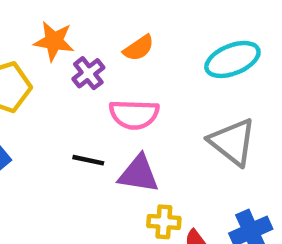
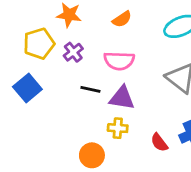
purple cross: (88, 73) -> (73, 52), moved
yellow cross: (164, 222) -> (118, 128), moved

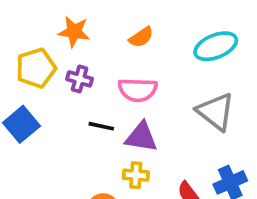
purple cross: (73, 52) -> (80, 79), turned -36

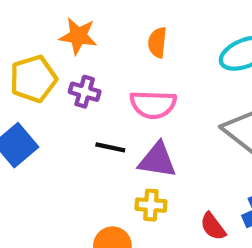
orange semicircle: (141, 37) -> (157, 42), turned 130

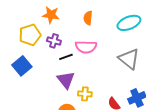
black line: (110, 147) -> (66, 57), moved, turned -32
purple triangle: (157, 160) -> (66, 80), moved, turned 42

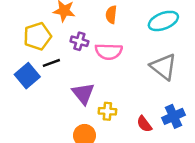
purple cross: (54, 41) -> (79, 41), moved
black line: (66, 57) -> (51, 63), moved

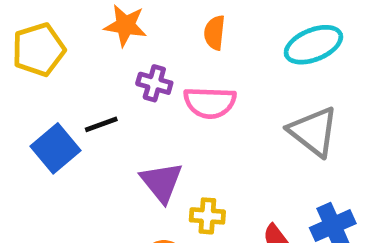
yellow pentagon: (37, 36) -> (39, 50), moved

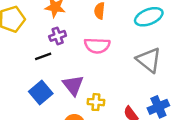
purple cross: (154, 83) -> (58, 36), moved, turned -35
blue square: (55, 148) -> (41, 92), moved

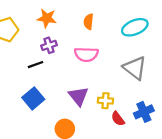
purple triangle: (73, 85) -> (78, 96), moved
yellow cross: (96, 102) -> (105, 101), moved

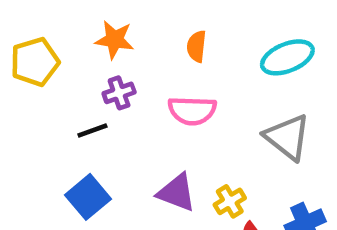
purple triangle: (78, 96) -> (177, 193), turned -30
yellow cross: (105, 101) -> (230, 201), turned -35

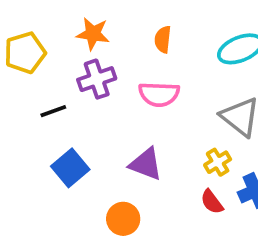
purple cross: (119, 93) -> (97, 79), size x1.4
black line: (92, 131) -> (53, 111), moved
yellow cross: (230, 201) -> (218, 162), moved

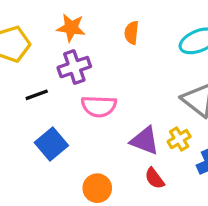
pink semicircle: (159, 94) -> (99, 106), moved
purple triangle: (146, 164) -> (145, 141), moved
red semicircle: (212, 202) -> (155, 178), moved

